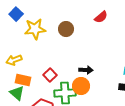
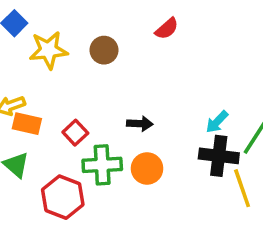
orange rectangle: (23, 80) -> (27, 124), moved
orange circle: (81, 86) -> (147, 168), moved

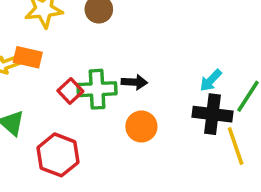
orange rectangle: (27, 124) -> (28, 57), moved
green cross: (102, 165) -> (97, 89), moved

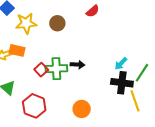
orange circle: (141, 126) -> (82, 109), moved

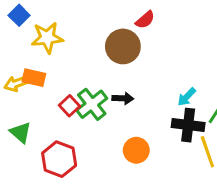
brown circle: (57, 23) -> (123, 46), moved, size x1.5
green cross: (56, 69) -> (92, 104), turned -35
orange circle: (82, 109) -> (136, 150), moved

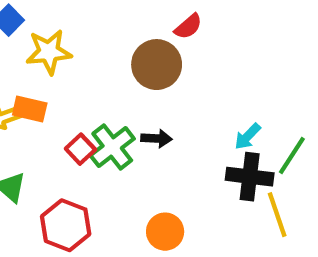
orange circle: (136, 150) -> (165, 232), moved

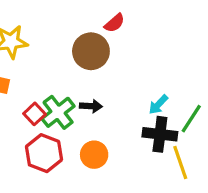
red hexagon: (66, 225) -> (44, 153), moved
orange circle: (165, 232) -> (94, 155), moved

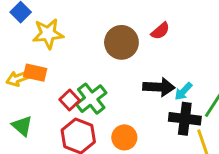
red semicircle: (114, 23) -> (160, 31), moved
black arrow: (91, 106) -> (159, 87), moved, size x1.5

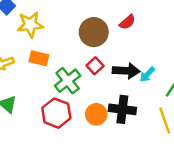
orange rectangle: (35, 73) -> (39, 58), moved
red square: (70, 100) -> (95, 66), moved
black cross: (185, 119) -> (122, 109), moved

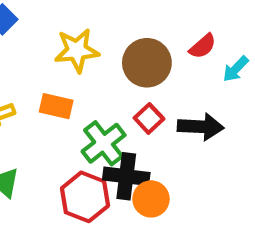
yellow star: (30, 25) -> (77, 50), moved
cyan arrow: (147, 74) -> (236, 69), moved
black cross: (122, 109) -> (126, 176), moved

